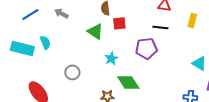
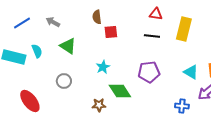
yellow rectangle: (192, 20) -> (184, 29), size x1.6
green triangle: (95, 31) -> (68, 46), moved
purple pentagon: (146, 48) -> (149, 72), moved

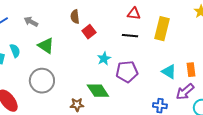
red square: (111, 32) -> (89, 32), turned -32
cyan star: (103, 67) -> (104, 59), moved
gray circle: (64, 81) -> (42, 81), size x1.6

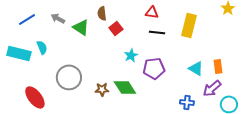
red triangle: (134, 14) -> (152, 12), moved
green triangle: (46, 46) -> (81, 27), moved
brown star: (77, 105) -> (102, 89), moved

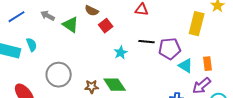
brown semicircle: (102, 13) -> (92, 11), turned -56
yellow rectangle: (189, 25) -> (197, 24), moved
black line: (157, 32) -> (147, 42), moved
purple pentagon: (154, 68) -> (170, 49), moved

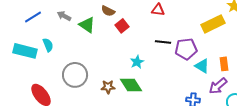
yellow rectangle: (197, 24) -> (213, 24), turned 50
cyan star: (121, 53) -> (137, 62), moved

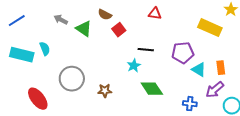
blue line: (33, 17) -> (17, 21), moved
yellow rectangle: (213, 24) -> (210, 28), turned 50
black line: (163, 42) -> (146, 50), moved
green diamond: (131, 85) -> (152, 89), moved

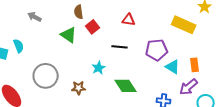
red triangle: (155, 14) -> (129, 20), moved
brown semicircle: (105, 15) -> (79, 12), turned 56
green triangle: (84, 29) -> (69, 35), moved
cyan star: (134, 66) -> (99, 68), moved

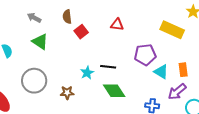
gray arrow: (35, 17) -> (34, 18), moved
green triangle: (69, 35) -> (40, 42), moved
black line: (120, 47) -> (108, 67), moved

